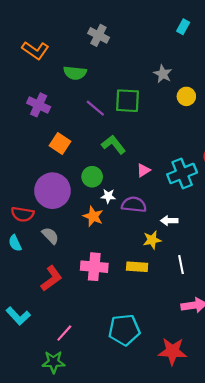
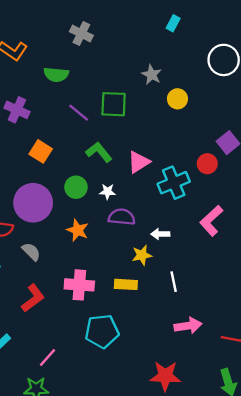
pink triangle: (144, 170) -> (139, 162), moved, size x1.5
white star: (108, 196) -> (107, 192), moved
cyan pentagon: (124, 330) -> (102, 331), moved

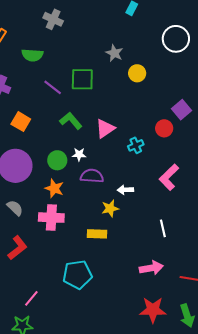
cyan cross: (174, 183) -> (136, 145), size x0.6
green circle: (76, 187) -> (57, 160), moved
white line: (174, 282) -> (163, 228), moved
pink cross: (79, 285) -> (51, 218), moved
red star: (165, 376) -> (153, 310), moved

